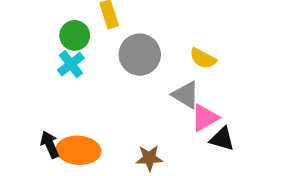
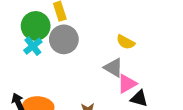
green circle: (75, 35) -> (36, 26), size x1.4
gray circle: (140, 55) -> (64, 39), moved

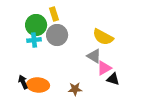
yellow semicircle: (126, 42) -> (103, 37), size x1.5
cyan cross: (33, 46) -> (34, 40), turned 32

